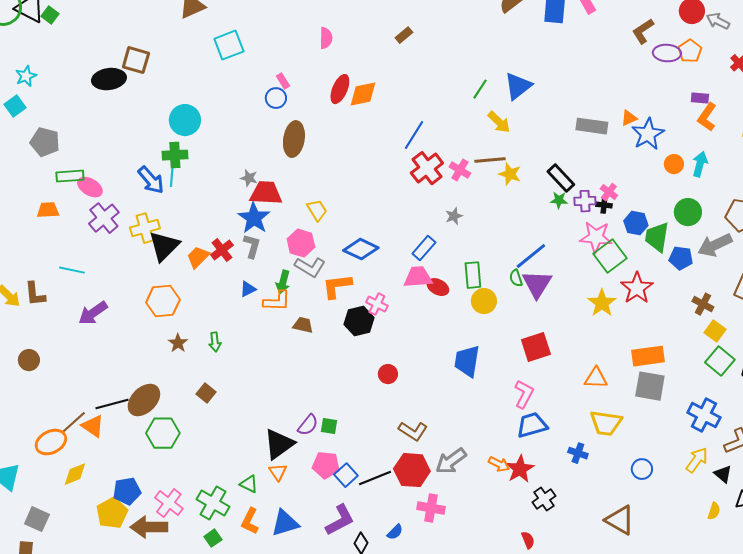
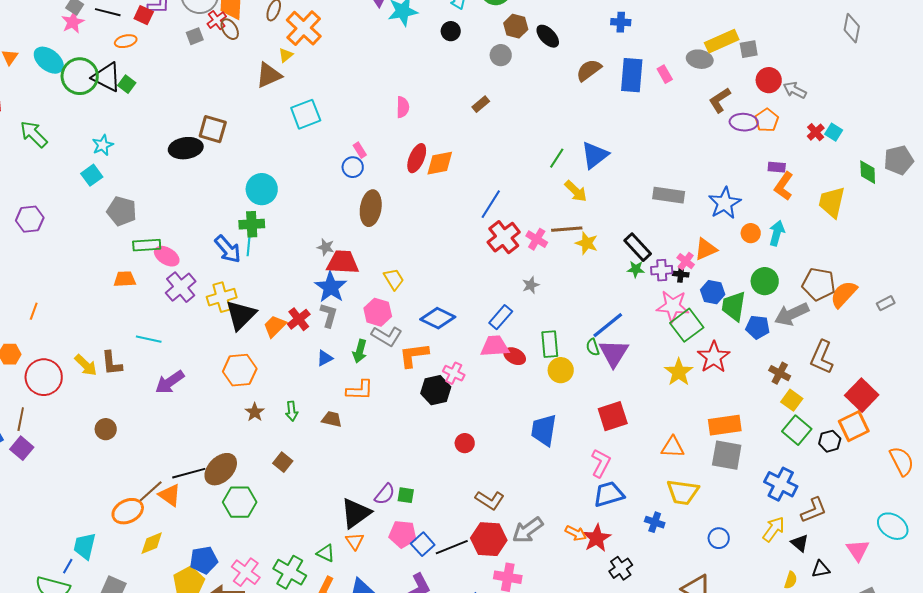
orange triangle: (629, 118) -> (706, 249), moved, size x1.4
orange L-shape: (277, 301) -> (360, 390), moved
brown trapezoid: (303, 325) -> (332, 419), moved

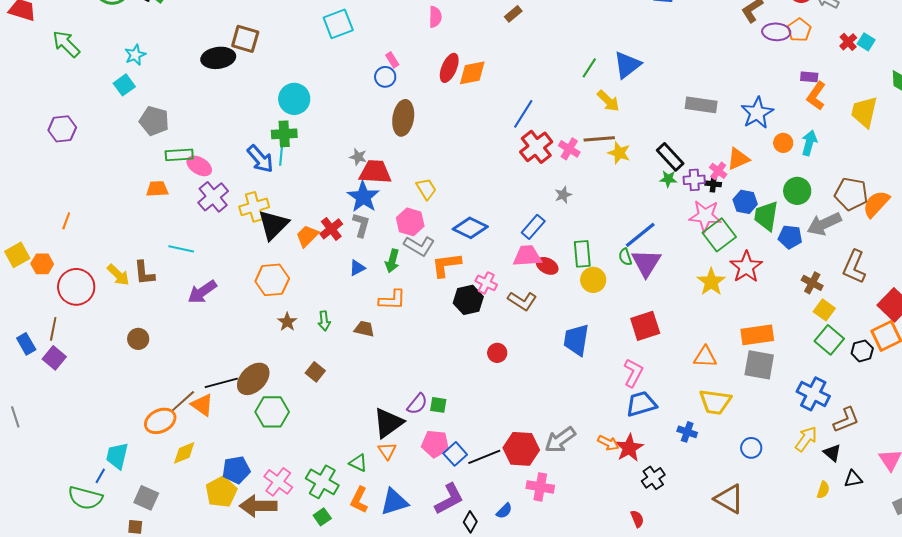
brown L-shape: (490, 500) -> (522, 301), moved

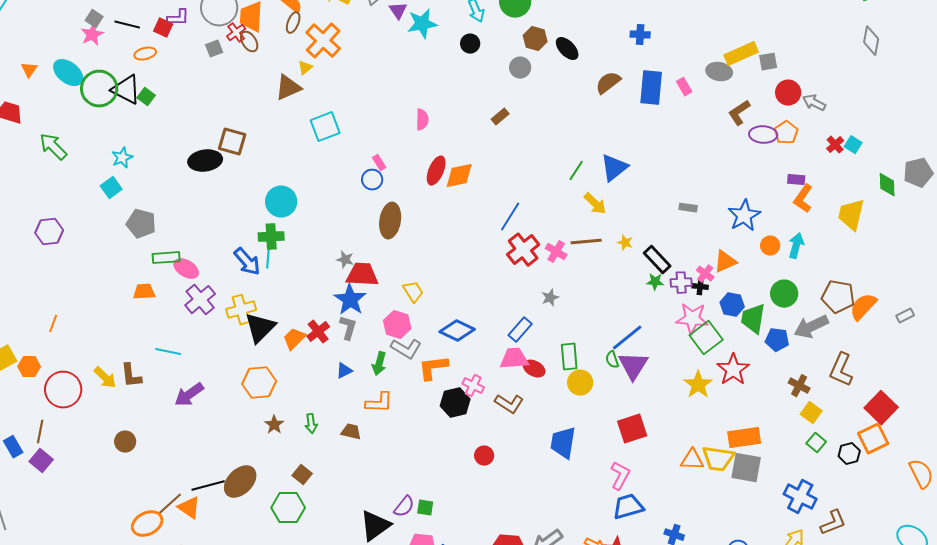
gray rectangle: (701, 105) -> (688, 208), size x0.6
yellow star: (619, 153) -> (625, 243), moved, size x0.7
green square: (829, 340) -> (816, 443), size x0.7
yellow trapezoid: (715, 402) -> (718, 459), moved
green hexagon: (272, 412) -> (288, 508), moved

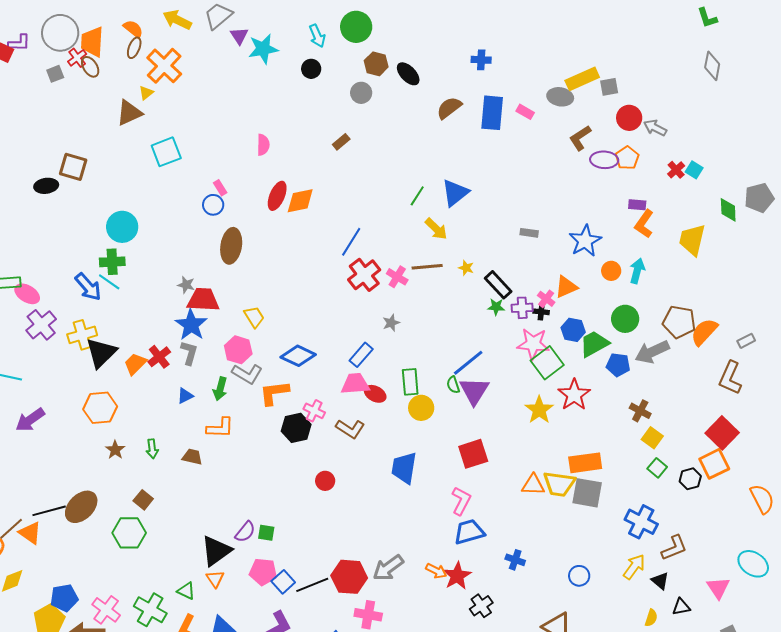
pink rectangle: (684, 87) -> (525, 112), turned -30
black ellipse: (205, 161) -> (46, 186), size x0.7
cyan line: (268, 257) -> (109, 282), turned -60
green trapezoid: (753, 319) -> (594, 344), turned 52
brown L-shape: (841, 370) -> (730, 378), moved

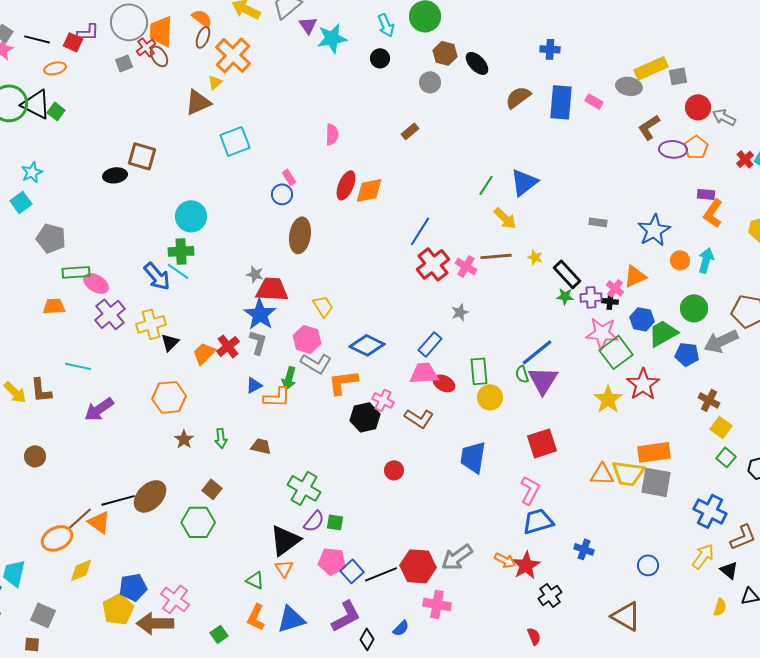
black triangle: (101, 353) -> (170, 342), size x0.6
orange L-shape: (220, 428) -> (277, 397), moved
green cross: (150, 610) -> (304, 488), moved

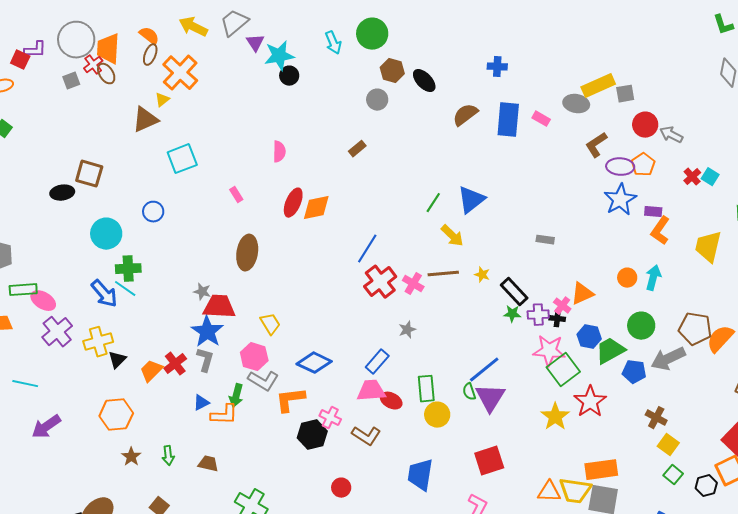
black circle: (380, 58) -> (289, 76), moved
blue circle: (282, 194) -> (153, 212), moved
cyan circle: (191, 216) -> (106, 234), moved
blue star: (654, 230) -> (620, 200), moved

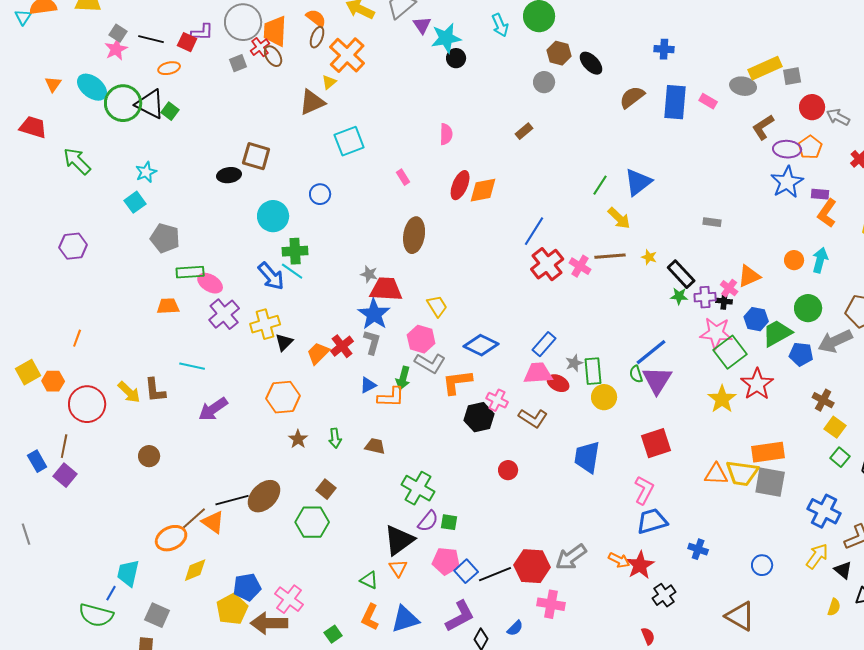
gray star: (407, 330) -> (574, 363), moved

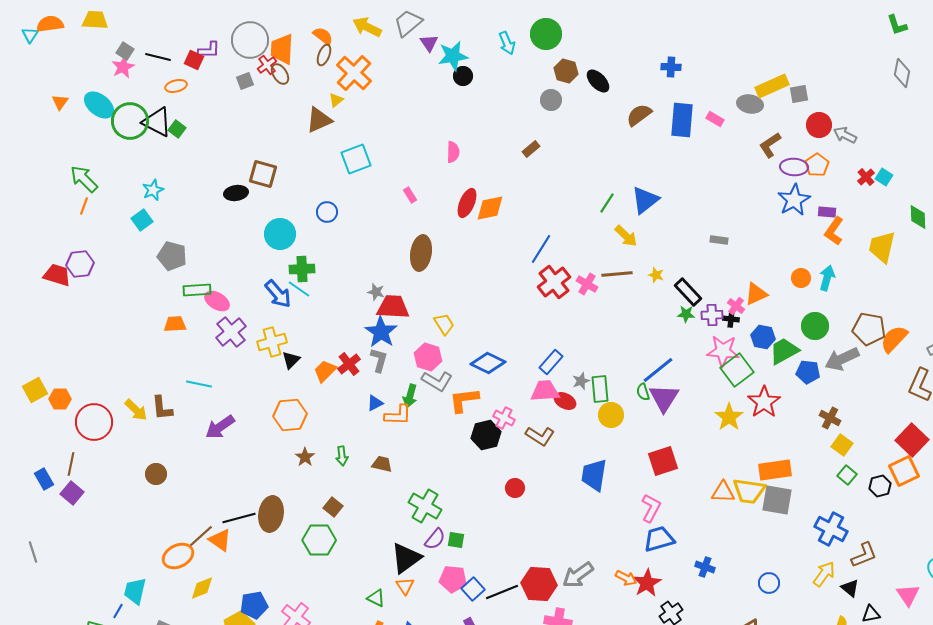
red trapezoid: (33, 127) -> (57, 275), moved
orange line: (77, 338) -> (84, 206), moved
brown ellipse: (264, 496) -> (271, 514), turned -36

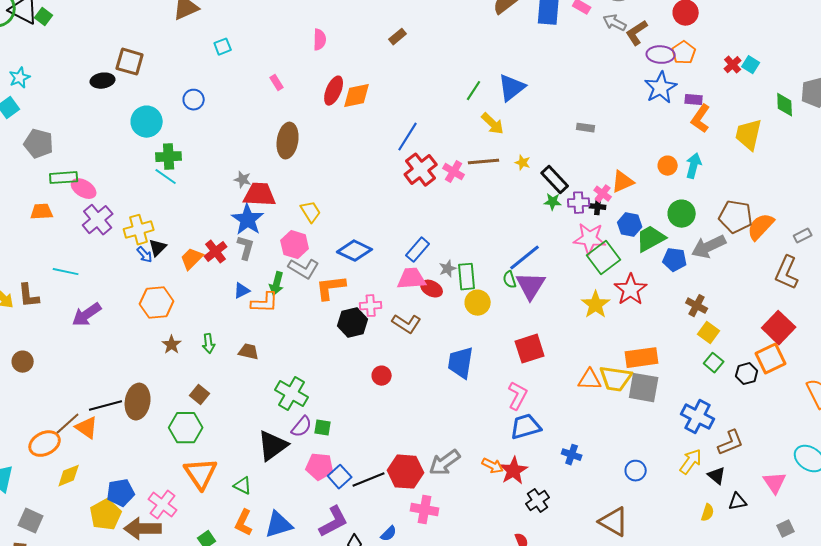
gray arrow: (845, 135) -> (615, 23), moved
cyan square: (356, 159) -> (223, 47), size x0.6
blue arrow: (278, 294) -> (145, 255), moved, size x0.6
pink cross: (504, 418) -> (371, 306), turned -30
orange triangle: (405, 586) -> (201, 474), moved, size x1.8

